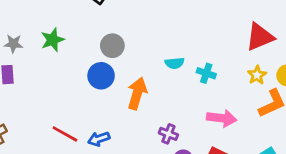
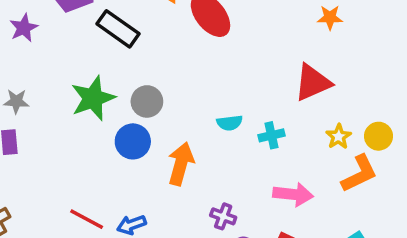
red triangle: (260, 37) -> (313, 82), moved
green star: (53, 40) -> (93, 98), moved, size x1.4
cyan cross: (206, 73) -> (272, 135), turned -30

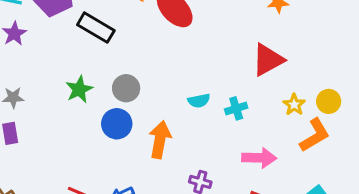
green star: (93, 98) -> (79, 89), size x0.7

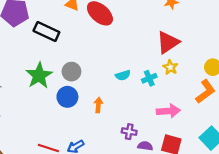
green star: (79, 89) -> (39, 76), size x1.4
yellow star: (294, 105) -> (170, 67), moved
orange arrow: (160, 140) -> (98, 105), size x0.6

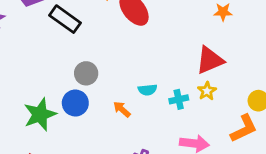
green star: (39, 76) -> (40, 114), moved
orange arrow: (98, 105) -> (122, 109), moved, turned -64

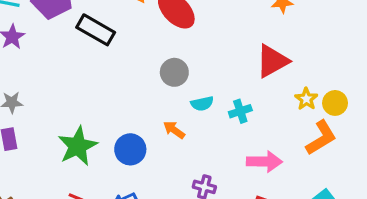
gray circle: (86, 73) -> (174, 72), moved
yellow star: (207, 91) -> (306, 99), moved
blue circle: (75, 103) -> (130, 149), moved

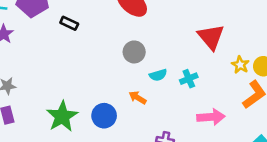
black rectangle: (96, 30) -> (69, 23), size x0.6
red triangle: (272, 61) -> (211, 37), turned -36

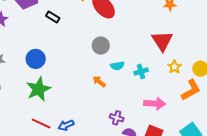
yellow star: (240, 65) -> (174, 67), moved
blue circle: (104, 116) -> (36, 59), moved

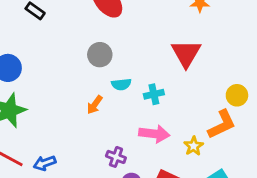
yellow star: (174, 67) -> (194, 146), moved
orange arrow: (99, 81) -> (95, 105), turned -96
pink arrow: (155, 104) -> (154, 134), moved

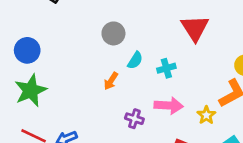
cyan semicircle: (121, 84) -> (135, 60), turned -48
purple cross: (116, 157) -> (134, 119), moved

